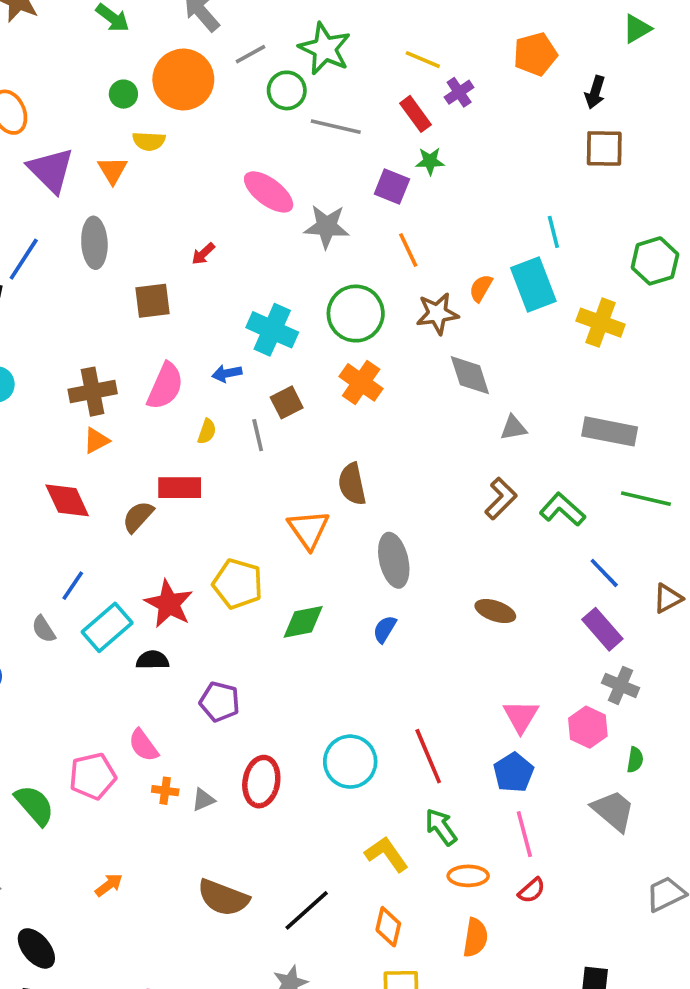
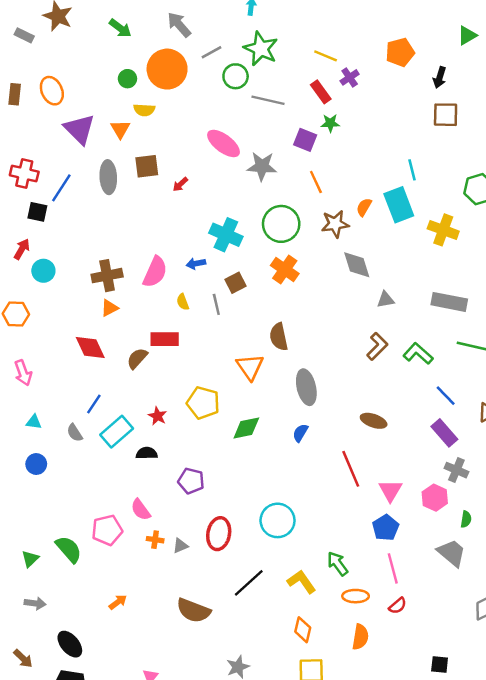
brown square: (152, 301) -> (147, 166), moved
yellow semicircle: (207, 431) -> (183, 302), turned 140
red star: (169, 604) -> (157, 416), size x0.6
red line: (428, 756) -> (351, 469), moved
black line: (307, 910) -> (249, 583), moved

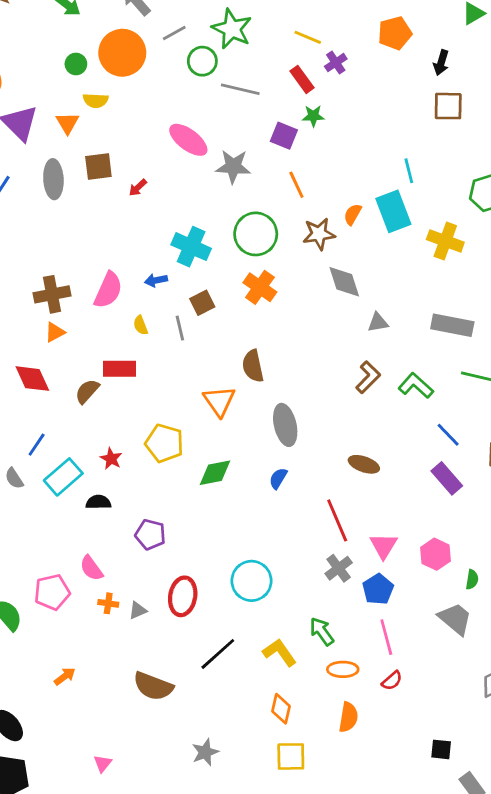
gray cross: (456, 470) -> (339, 568), moved, turned 30

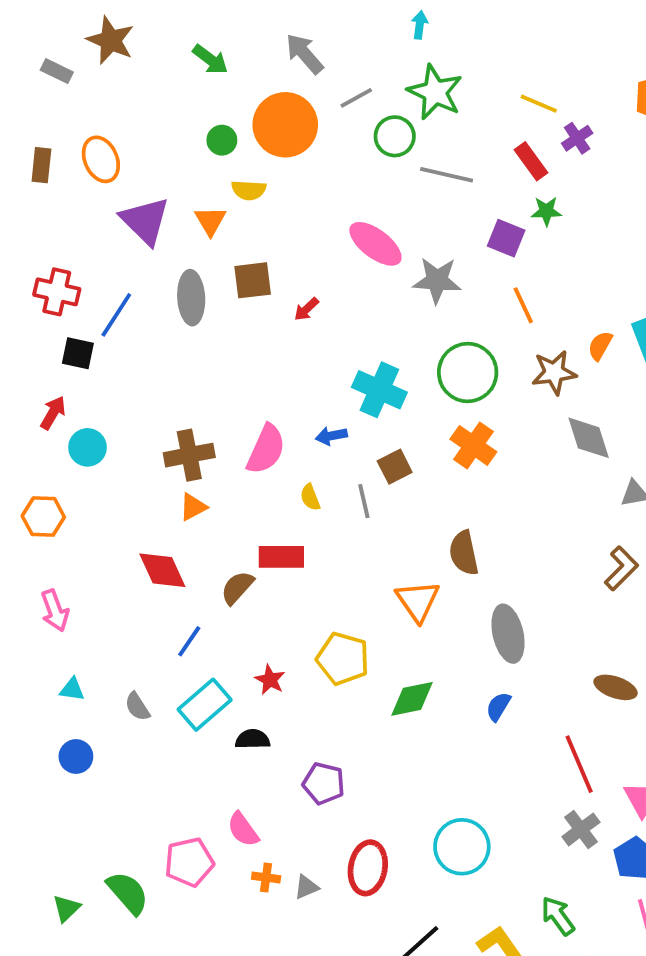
blue line: (37, 445) -> (189, 641), moved

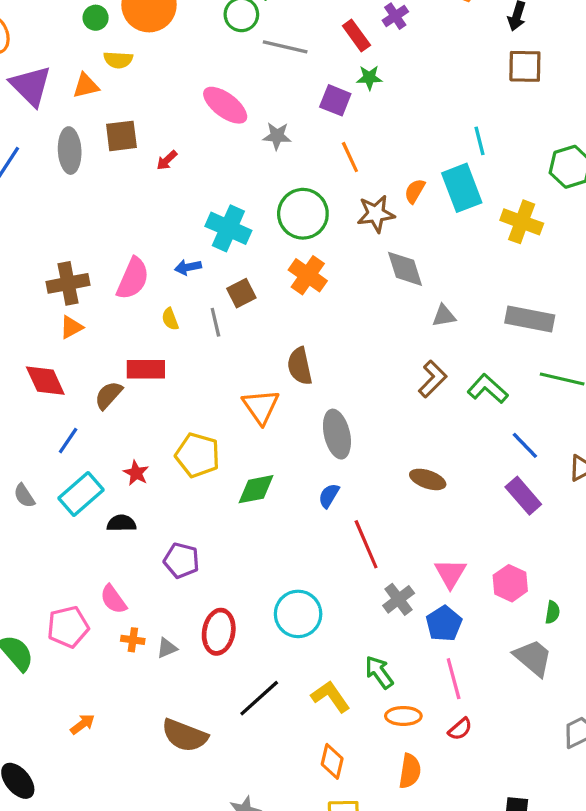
orange triangle: (210, 221) -> (86, 86), turned 48
gray star: (437, 280) -> (277, 136), size x0.7
red line: (579, 764) -> (366, 544), moved

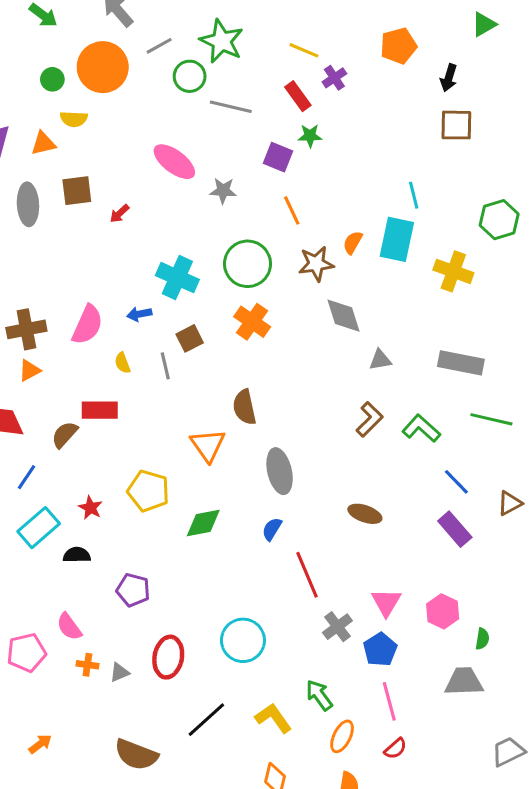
cyan rectangle: (462, 188) -> (397, 239), turned 33
gray trapezoid: (533, 658) -> (464, 682), turned -42
orange ellipse: (403, 716) -> (342, 736), turned -64

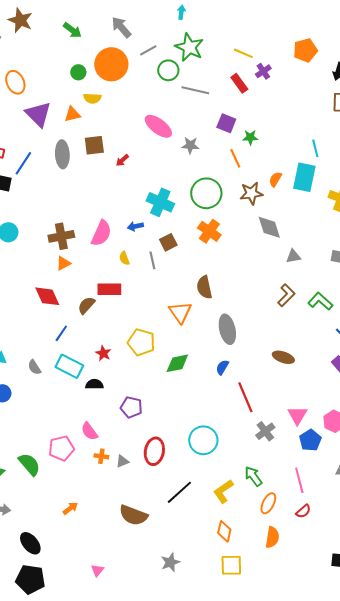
green star: (310, 136) -> (250, 137), moved
cyan rectangle: (39, 528) -> (69, 366), turned 68
blue pentagon: (380, 649) -> (310, 440), moved
yellow L-shape: (273, 718) -> (223, 491), turned -90

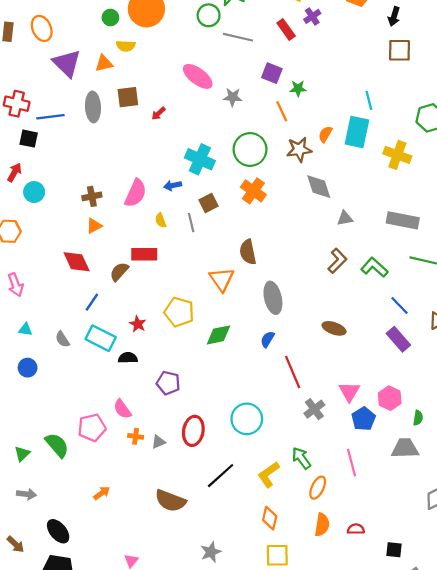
blue line: (23, 163) -> (50, 117), turned 50
brown cross: (61, 236) -> (92, 196), size x0.7
red semicircle: (303, 511) -> (356, 529), moved, turned -140

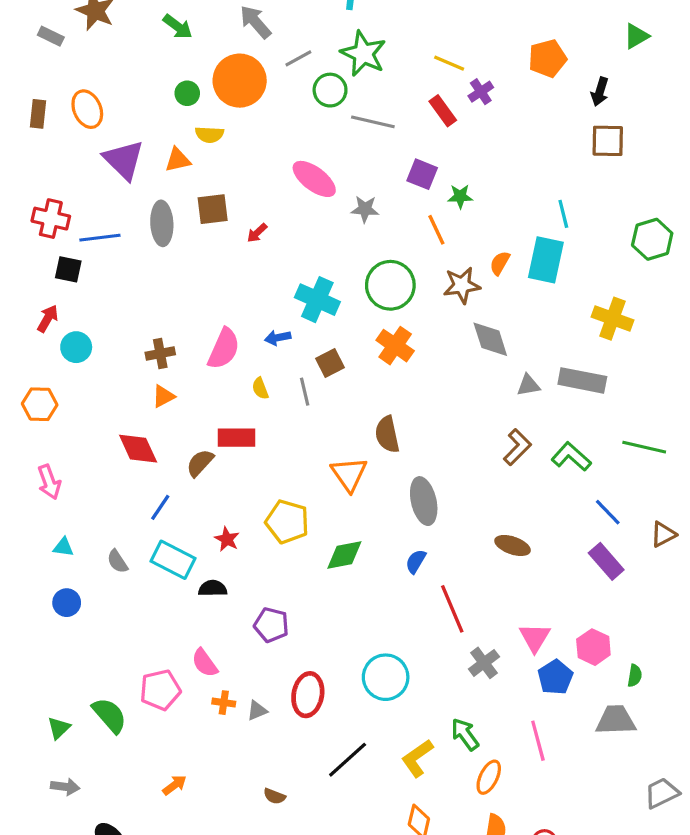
yellow cross: (397, 155) -> (613, 319), moved
gray rectangle: (403, 220) -> (582, 380), moved
brown semicircle: (170, 501) -> (275, 796), size x0.5

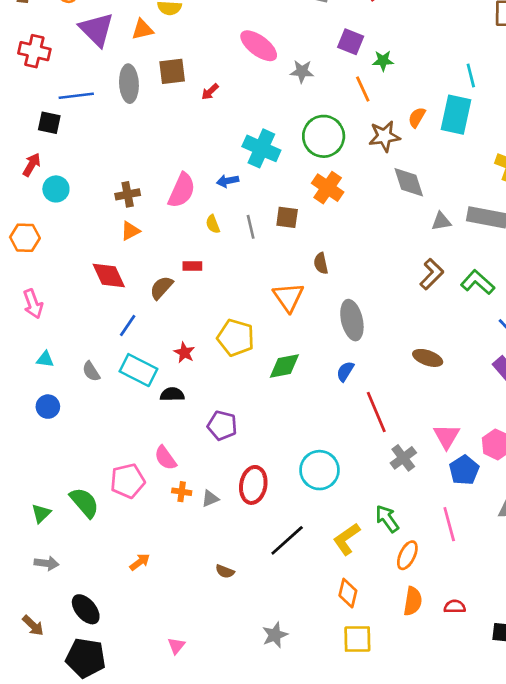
red cross: (51, 219) -> (34, 51), moved
brown square: (330, 363) -> (287, 217), moved, turned 35
brown semicircle: (387, 434) -> (321, 263), size x0.7
red rectangle: (236, 438) -> (192, 266), size x0.6

